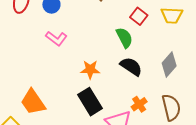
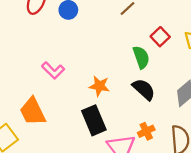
pink L-shape: (56, 38) -> (53, 70), moved

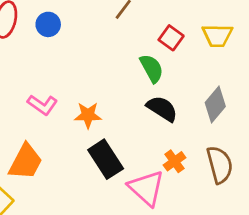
orange star: (99, 86) -> (88, 115), moved
orange trapezoid: (33, 112) -> (26, 162), turned -116

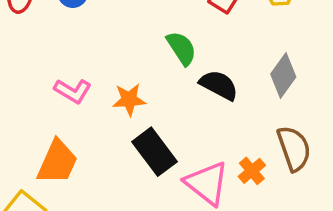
green semicircle: (152, 68) -> (182, 48), moved
orange cross: (175, 161) -> (252, 171), moved

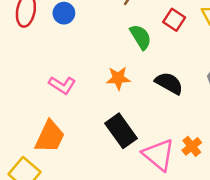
green semicircle: (182, 48) -> (141, 37), moved
orange star: (129, 100) -> (118, 78), moved

